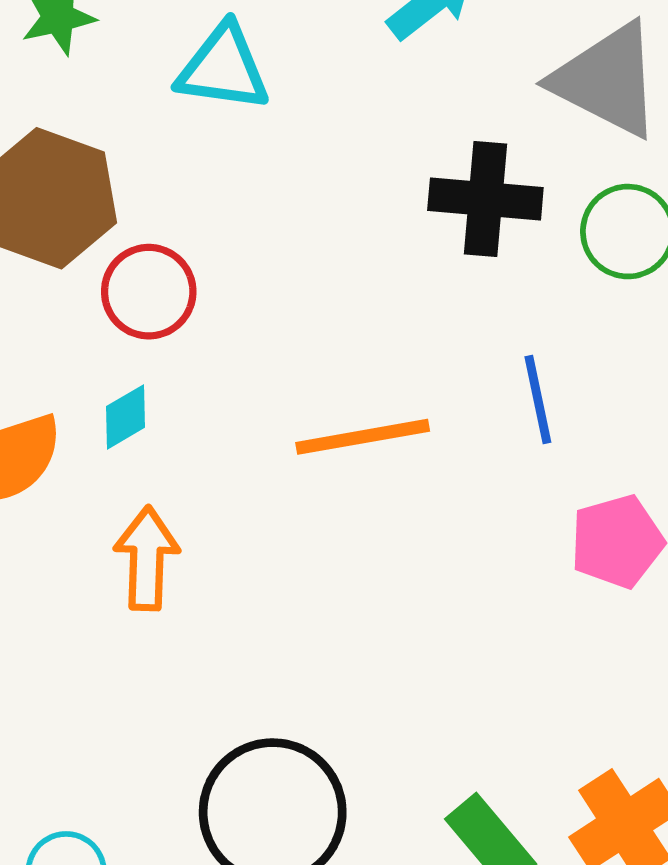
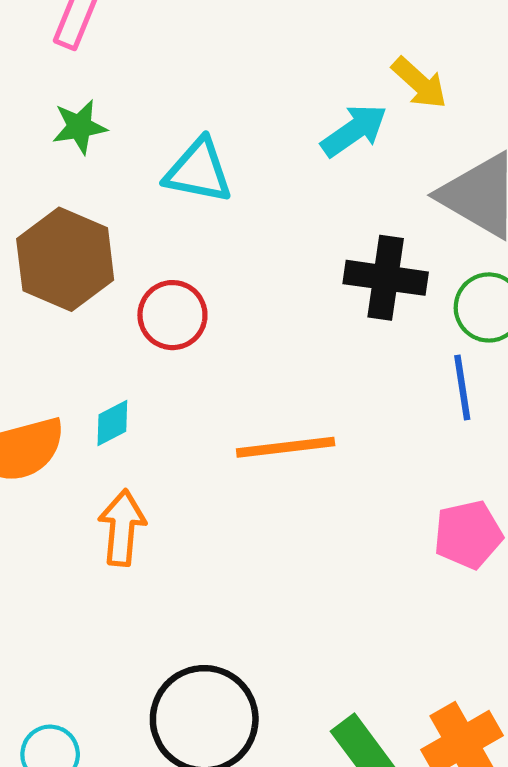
red circle: (149, 292) -> (172, 315), moved
blue line: (538, 399) -> (462, 387), moved

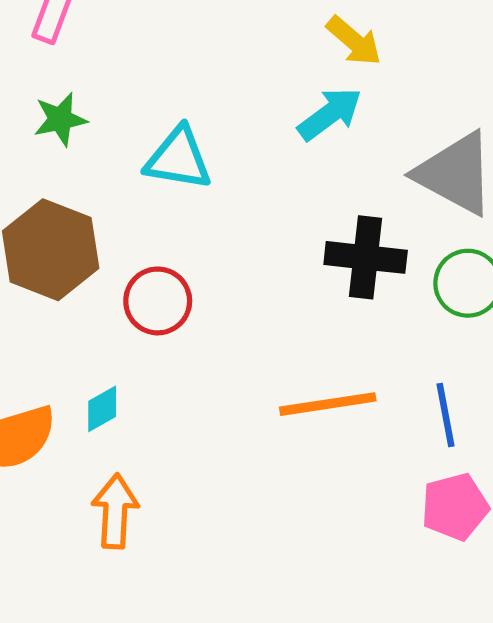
yellow arrow: (419, 83) -> (354, 41), moved
blue line: (462, 387) -> (446, 415), moved
orange line: (286, 447) -> (328, 404), moved

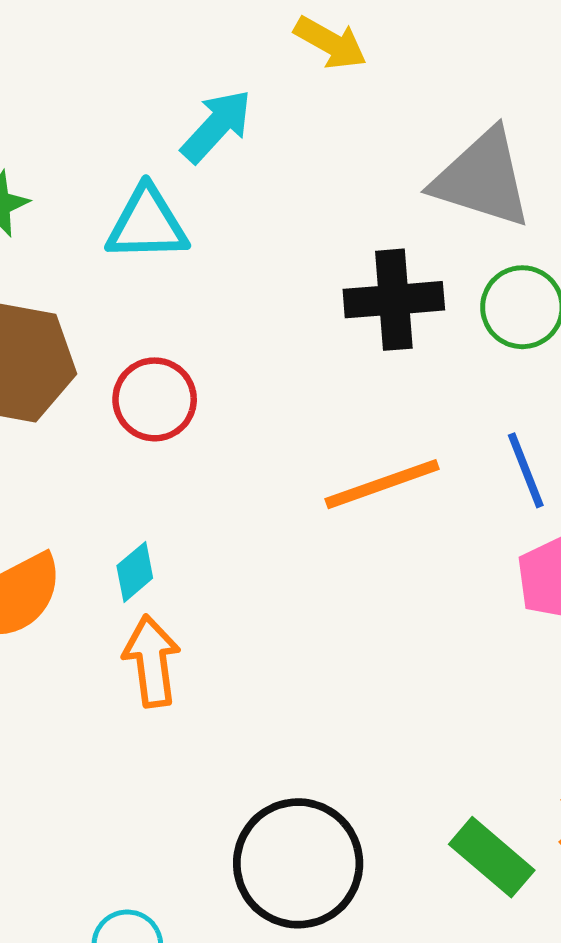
cyan arrow: (330, 114) -> (216, 126), moved
cyan diamond: (102, 409) -> (135, 572), moved

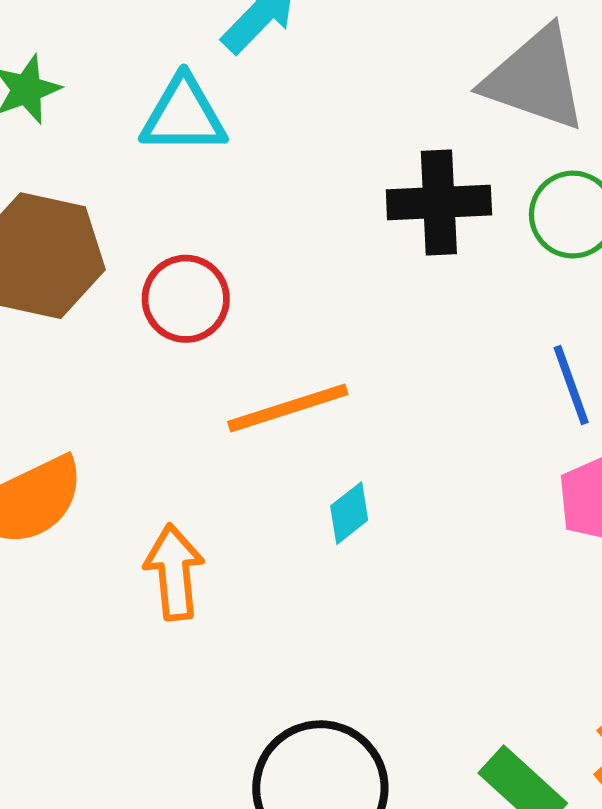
orange line: (382, 484) -> (288, 408), moved
cyan diamond: (135, 572) -> (349, 513), moved

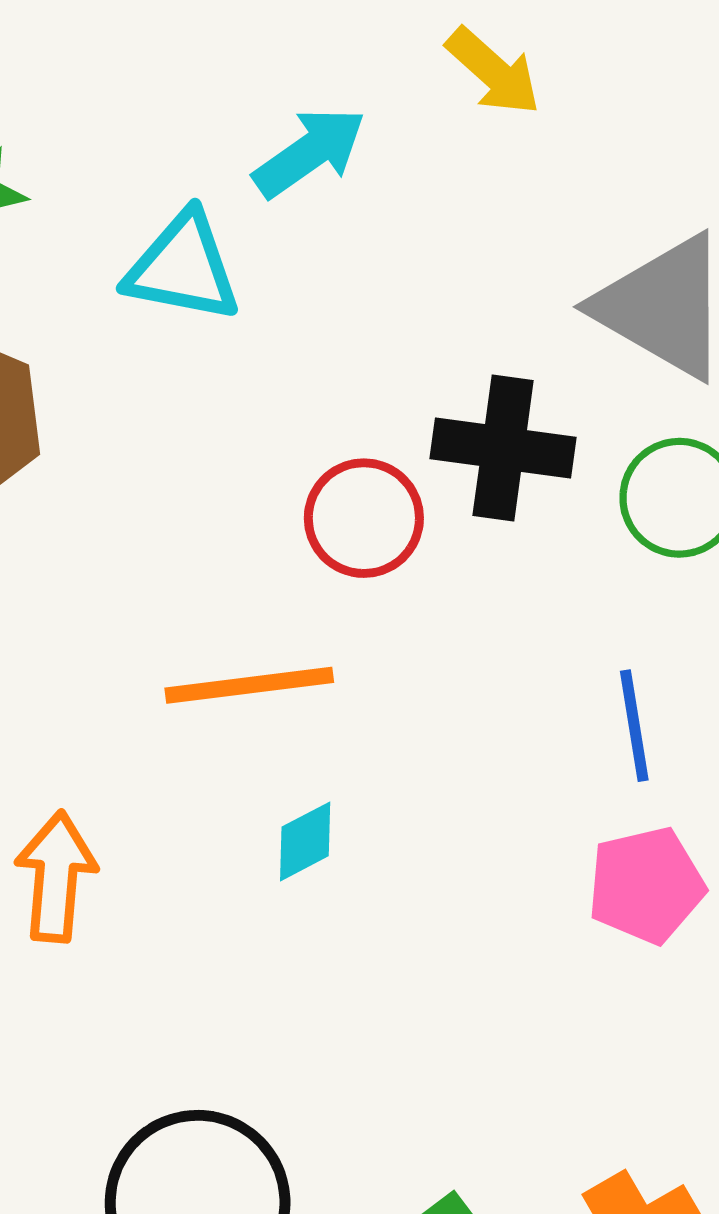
red circle: (186, 299) -> (364, 518), moved

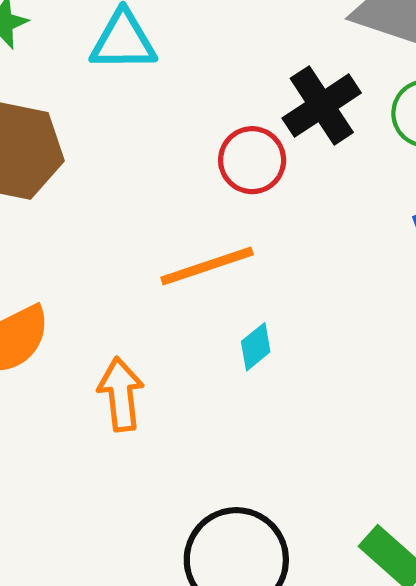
black cross: (503, 448) -> (322, 105), turned -30

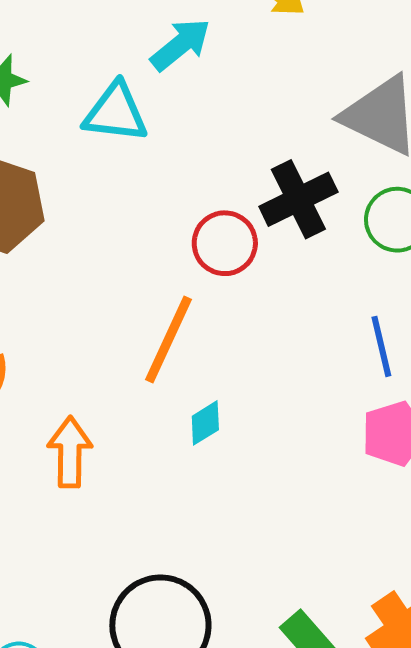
orange line: (207, 266) -> (168, 339), turned -54

